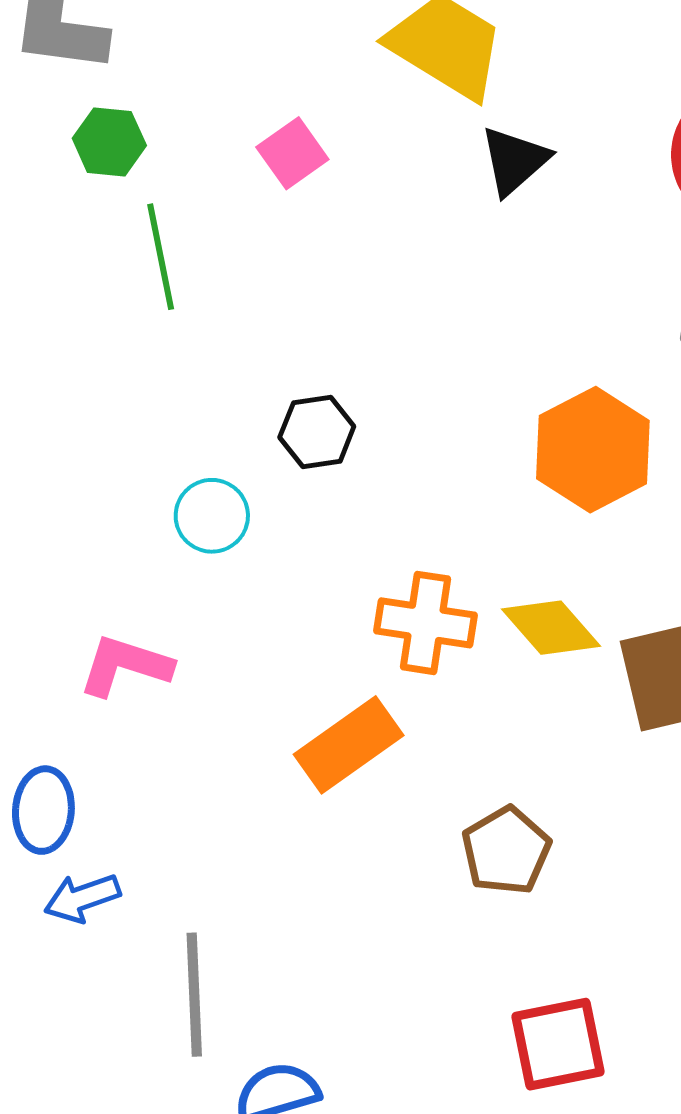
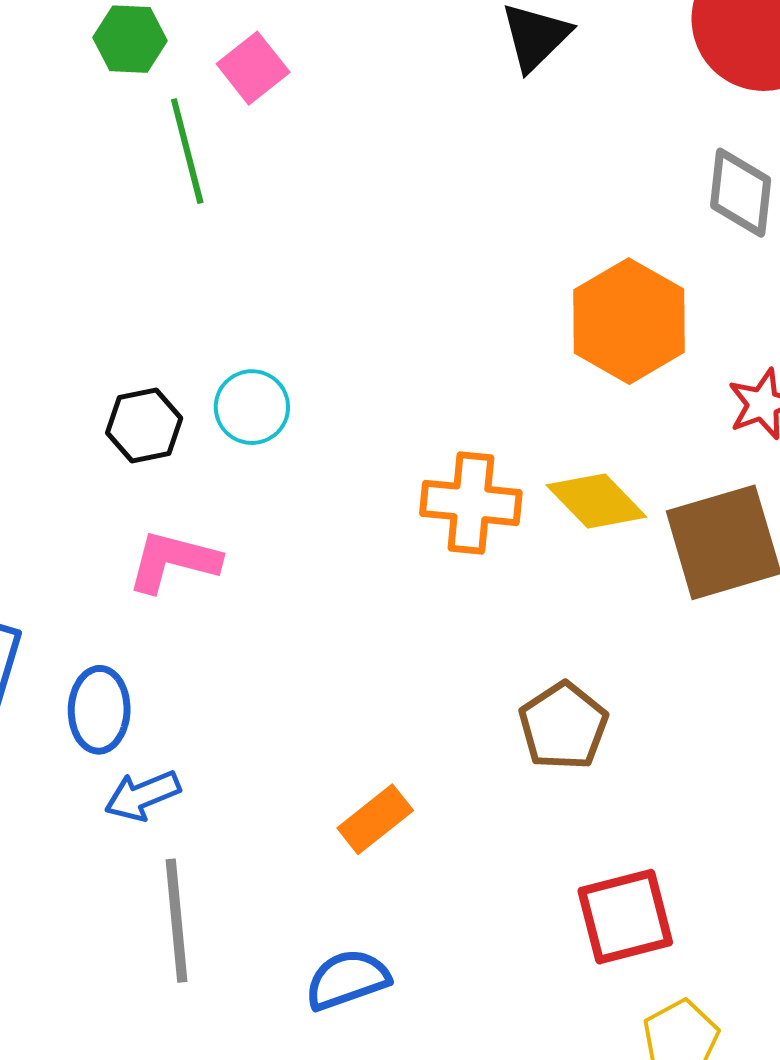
pink square: (292, 153) -> (253, 68), moved
black hexagon: (317, 432) -> (144, 425), moved
orange rectangle: (349, 745) -> (375, 819), moved, size x0.7
gray line: (194, 995) -> (176, 921), moved

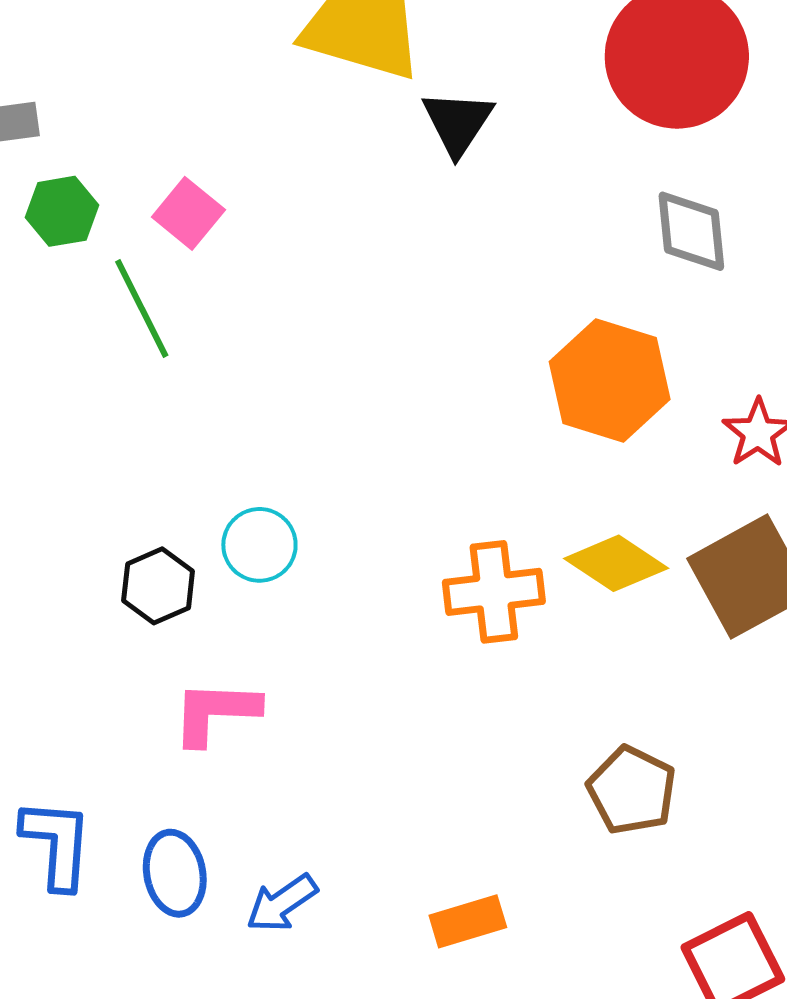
blue arrow: (142, 796) -> (282, 903), moved
orange rectangle: (375, 819) -> (468, 921), turned 34

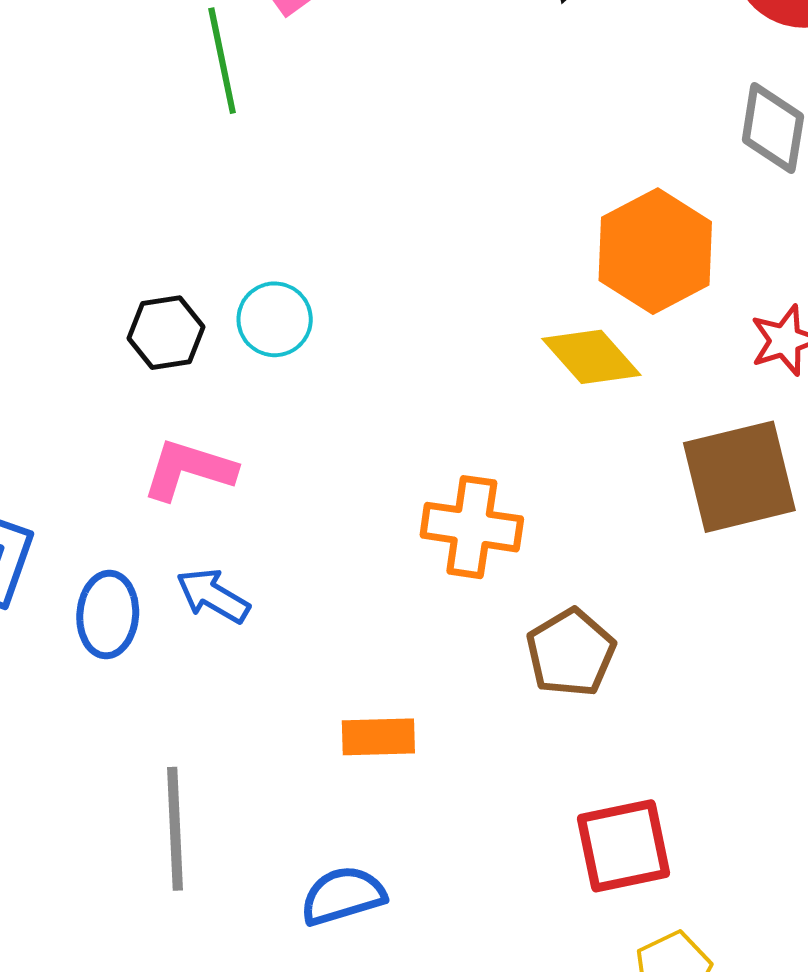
yellow diamond: (616, 563) -> (591, 357), moved
orange cross: (494, 592) -> (472, 527), moved
blue arrow: (282, 903) -> (213, 596), moved, turned 50

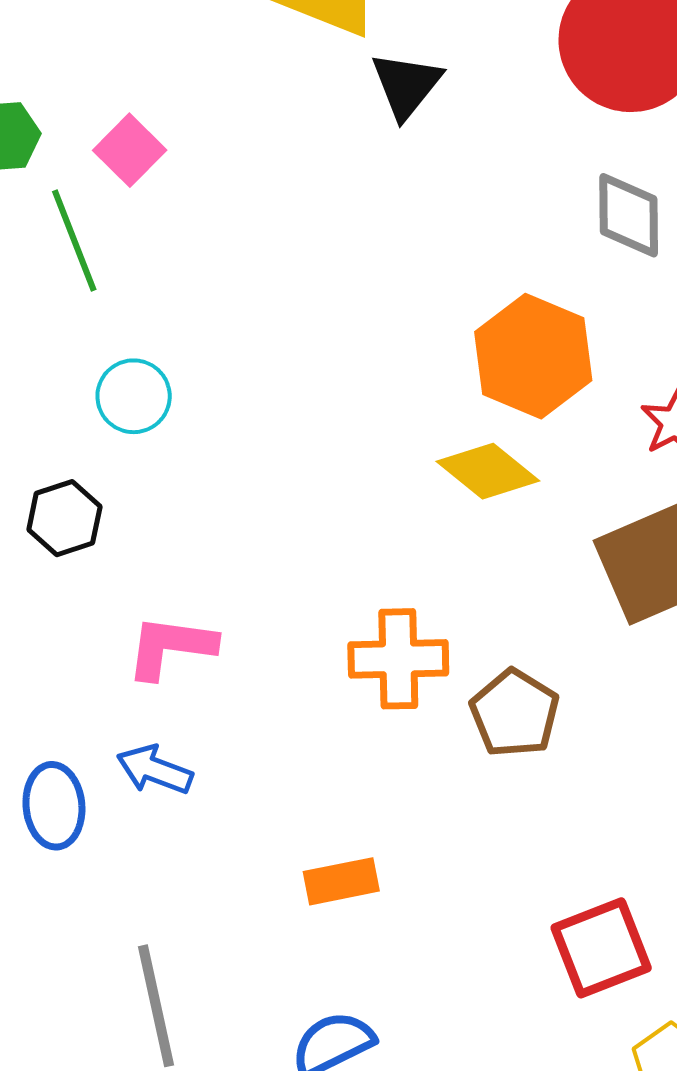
cyan circle: (275, 319) -> (134, 396), moved
pink L-shape: (189, 470) -> (171, 647), moved
brown pentagon: (571, 653) -> (515, 713), moved

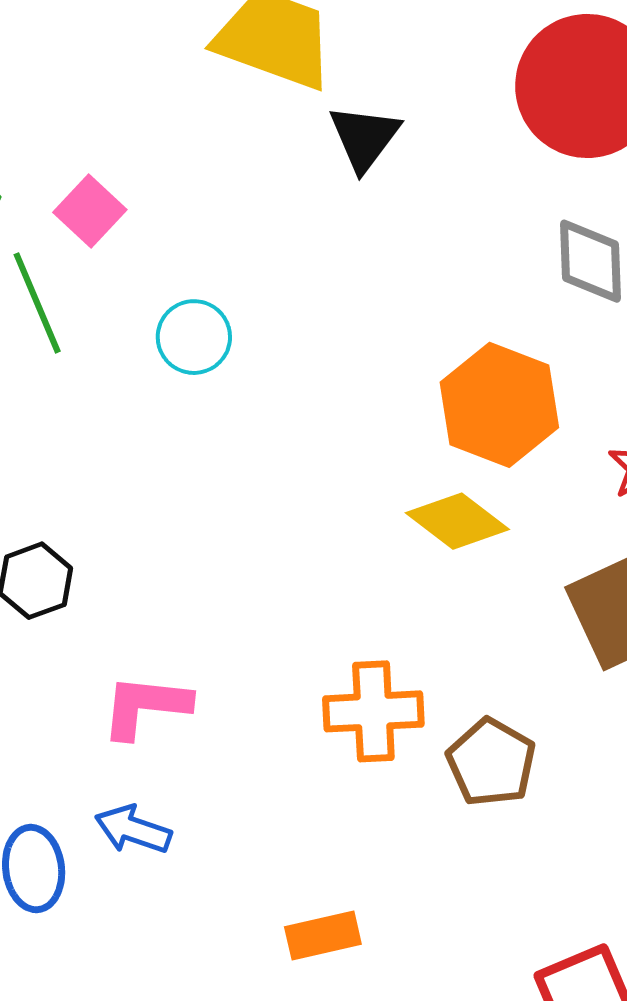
cyan circle: (134, 396) -> (194, 337), moved

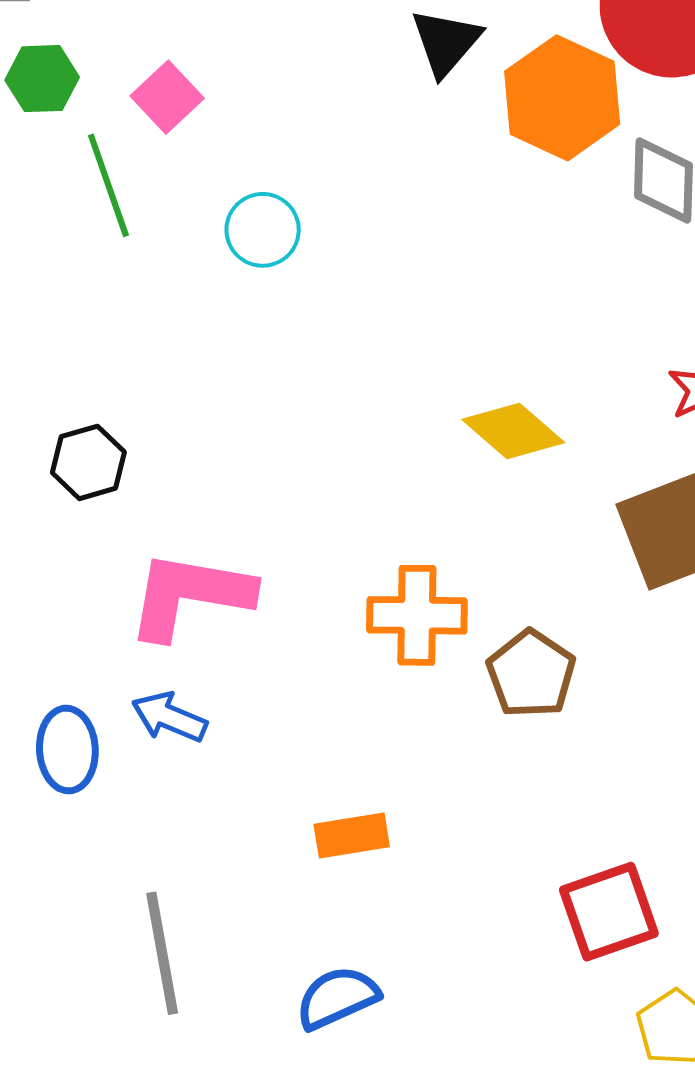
orange hexagon: (499, 405) -> (562, 98), moved
pink L-shape: (146, 706) -> (190, 595), size x1.4

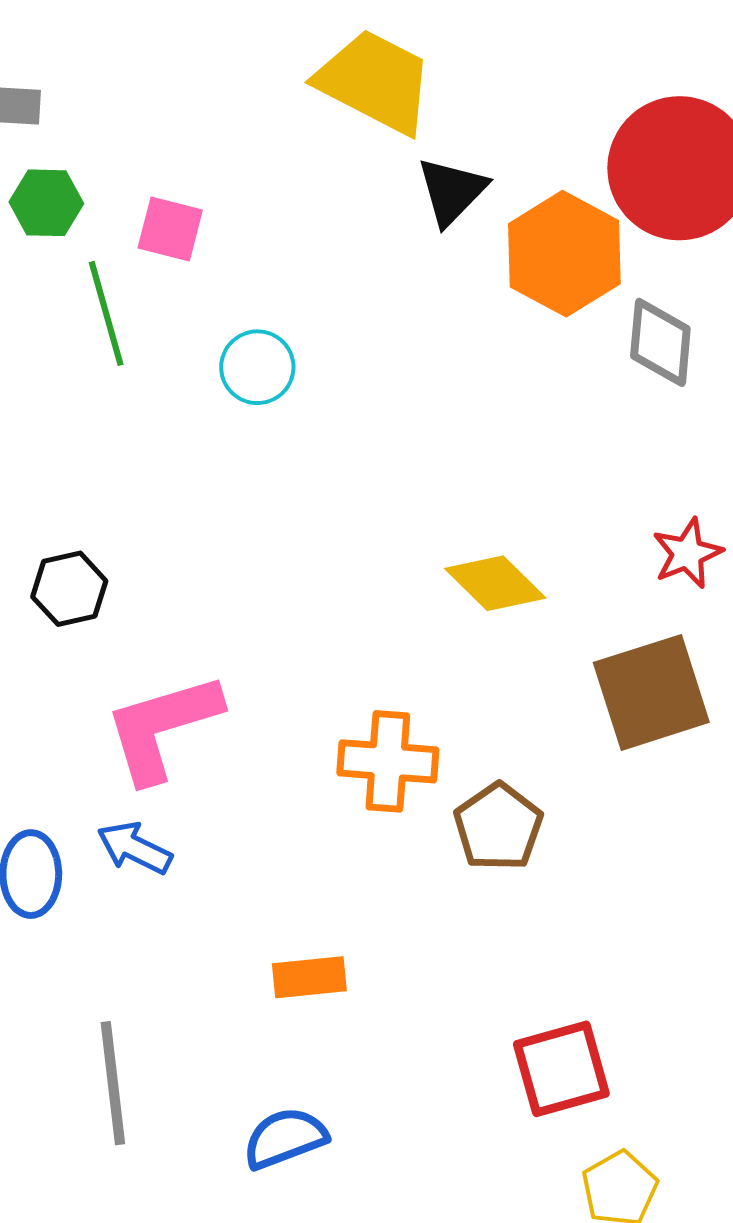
pink square: (167, 97) -> (170, 229), turned -36
pink L-shape: (190, 595) -> (162, 727), turned -30

